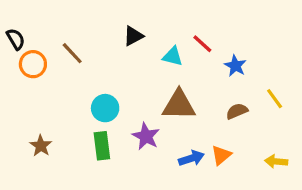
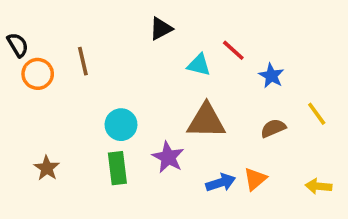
black triangle: (133, 36) -> (161, 29), moved
brown line: (72, 53) -> (83, 61), turned 30

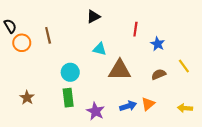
red line: (233, 50) -> (135, 29), turned 56
cyan triangle: (199, 65) -> (100, 49), moved
purple star: (168, 157) -> (95, 111), moved

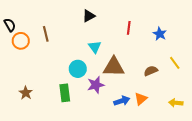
blue star: (158, 44) -> (160, 34), moved
cyan triangle: (100, 49) -> (95, 47), turned 40
cyan circle: (70, 72) -> (78, 69), moved
purple star: (95, 111) -> (96, 85), moved, turned 30

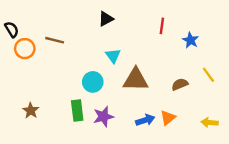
red line: (129, 28) -> (162, 26), moved
brown line: (46, 34) -> (55, 40), turned -63
purple star: (96, 85) -> (103, 117), moved

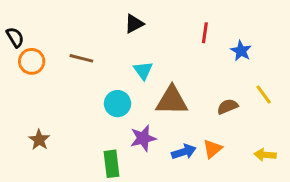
brown line: (55, 40) -> (81, 58), moved
green rectangle: (77, 111) -> (111, 164), moved
purple star: (103, 117) -> (143, 138), moved

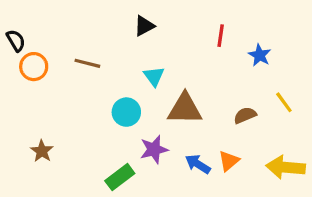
blue arrow: (184, 152) -> (198, 164), turned -130
yellow arrow: (265, 155) -> (286, 167), size x1.6
green rectangle: (111, 164) -> (120, 177), turned 60

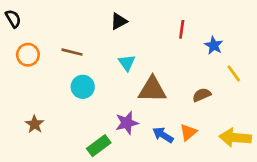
black semicircle: (16, 41) -> (13, 19), moved
yellow line: (284, 102) -> (234, 73), moved
cyan circle: (126, 112) -> (83, 87), moved

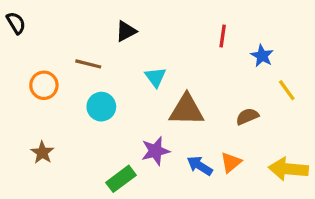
black triangle: (119, 21) -> (126, 31), moved
orange circle: (28, 55) -> (44, 85), moved

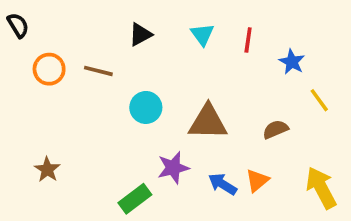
cyan triangle: (155, 77) -> (202, 34), moved
orange circle: (44, 85) -> (49, 69), moved
cyan circle: (101, 107) -> (146, 107), moved
yellow arrow: (288, 169) -> (321, 188), turned 57

